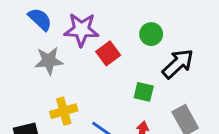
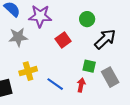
red square: (108, 53) -> (63, 40), moved
green square: (144, 92) -> (89, 66), moved

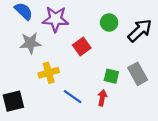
black arrow: (105, 39) -> (140, 30), moved
yellow cross: (28, 71) -> (49, 73), moved
gray rectangle: (110, 77) -> (138, 74), moved

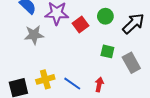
red square: (82, 46) -> (81, 25), moved
yellow cross: (49, 73) -> (45, 79), moved
green square: (111, 76) -> (107, 51), moved

